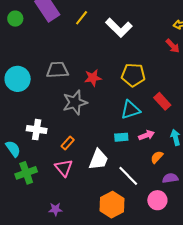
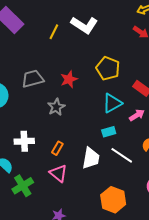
yellow line: (82, 18) -> (54, 32), moved
yellow pentagon: (133, 75) -> (108, 68), turned 30
gray star: (75, 102) -> (56, 107), size x0.7
pink arrow: (147, 135) -> (137, 115), moved
white line: (128, 176) -> (122, 155), moved

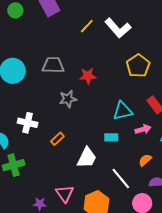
yellow pentagon: (108, 68) -> (138, 66), moved
white line: (122, 155) -> (121, 178), moved
pink triangle: (58, 173) -> (65, 194), moved

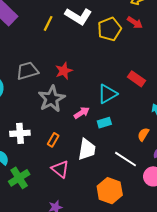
yellow pentagon: (138, 66) -> (109, 29), moved, turned 30
gray star: (68, 99) -> (51, 99), size x1.5
pink arrow: (143, 129) -> (82, 113), moved
pink triangle: (65, 194) -> (60, 169), moved

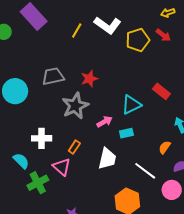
pink triangle: (60, 169) -> (62, 167), moved

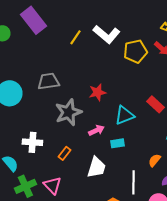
red star: (89, 79) -> (97, 92), moved
pink triangle: (62, 167) -> (52, 185), moved
white line: (145, 171) -> (133, 182), turned 50

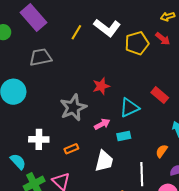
gray trapezoid: (48, 81) -> (41, 57), moved
orange rectangle: (64, 153) -> (71, 149), turned 32

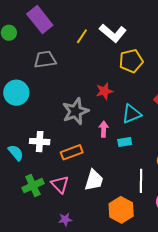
yellow pentagon: (137, 43) -> (131, 61), moved
pink arrow: (102, 124) -> (104, 129), turned -63
orange rectangle: (71, 149) -> (72, 152), size x1.5
white trapezoid: (104, 161) -> (94, 180), moved
cyan semicircle: (18, 162) -> (16, 153), moved

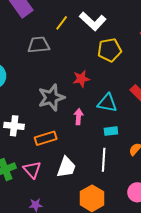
gray trapezoid: (45, 59) -> (39, 45), moved
cyan triangle: (131, 114) -> (107, 103), turned 30
cyan rectangle: (125, 142) -> (111, 131), moved
white line: (141, 181) -> (104, 160), moved

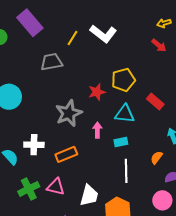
yellow pentagon: (109, 50) -> (123, 80), moved
cyan rectangle: (111, 131) -> (121, 142), moved
white trapezoid: (66, 167) -> (89, 195), moved
pink triangle: (32, 170) -> (56, 187), turned -30

